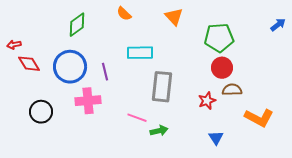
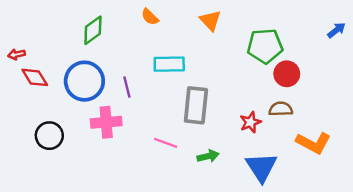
red circle: (222, 68) -> (287, 74), moved
green arrow: (159, 131) -> (208, 156), moved
blue triangle: (216, 138) -> (261, 167), size x1.8

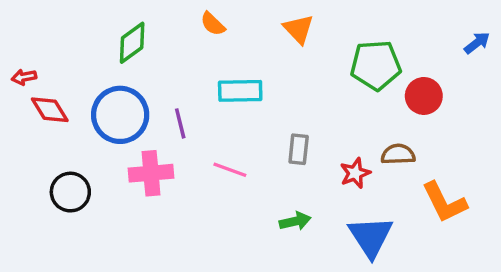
red circle: (287, 74) -> (424, 96), moved
gray rectangle: (196, 105) -> (299, 149), moved, size x0.6
pink line: (166, 143) -> (230, 170), moved
orange L-shape: (313, 143) -> (444, 202), turned 36

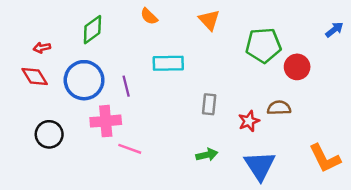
red arrow: (24, 77) -> (42, 48), moved
pink line: (230, 170) -> (130, 149), moved
orange L-shape: (444, 202) -> (325, 158), moved

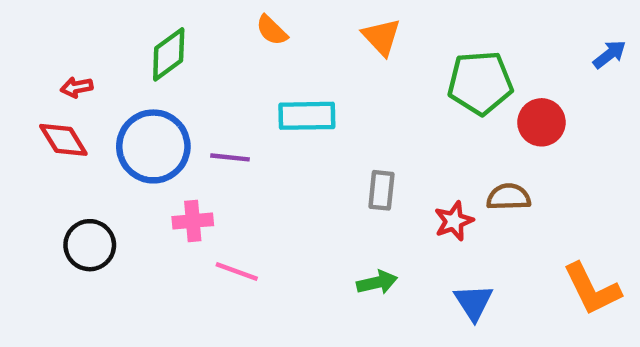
purple line: (126, 86) -> (230, 157), turned -70
pink cross: (106, 121) -> (193, 221), size x0.7
blue triangle: (260, 166) -> (474, 302), size x0.7

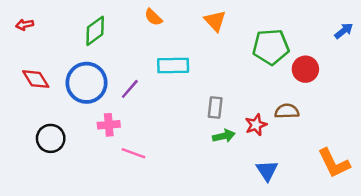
red arrow: (77, 87) -> (25, 25), moved
purple line: (230, 157) -> (130, 89), turned -55
green arrow: (377, 282) -> (224, 136), moved

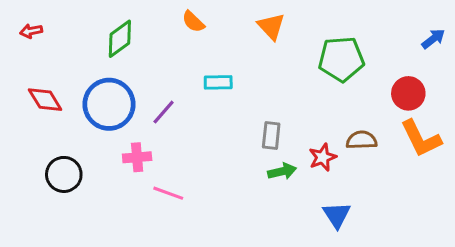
cyan rectangle: (173, 65) -> (218, 82), size x0.7
red circle: (305, 69) -> (408, 93), moved
orange L-shape: (334, 163) -> (421, 139), moved

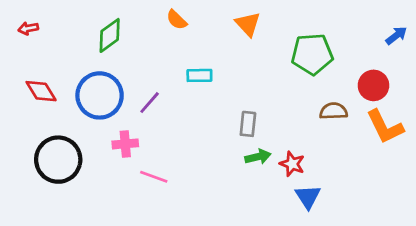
brown semicircle: (362, 140) -> (334, 111), moved
red star: (323, 157) -> (292, 164), moved, turned -30
black circle: (64, 174) -> (58, 160), size x1.4

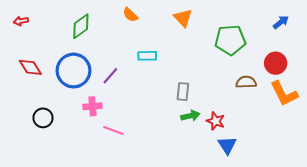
blue arrow: (396, 35) -> (281, 22), moved
black circle: (58, 160) -> (43, 118), size x0.6

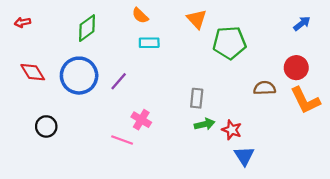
green pentagon: (230, 40) -> (229, 43), moved
cyan rectangle: (147, 56) -> (149, 43), moved
pink cross: (92, 106) -> (141, 120), moved, turned 36

